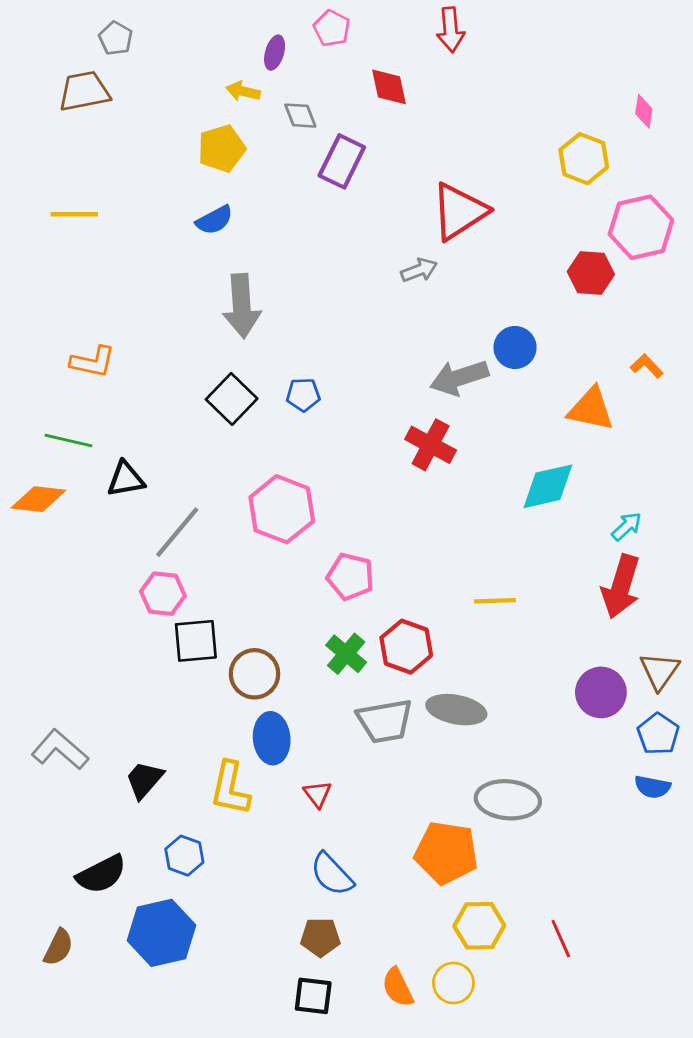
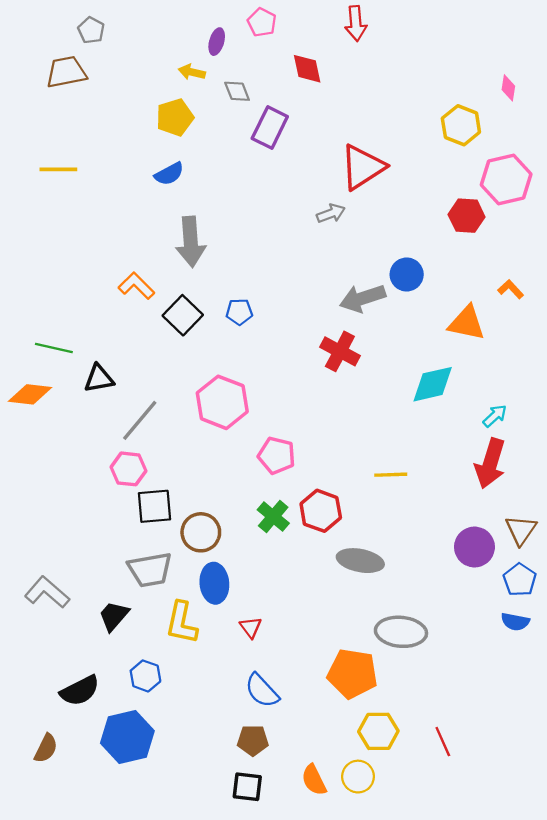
orange L-shape: (93, 362) -> (136, 286), moved, turned -147
gray trapezoid: (385, 721) -> (150, 570), moved

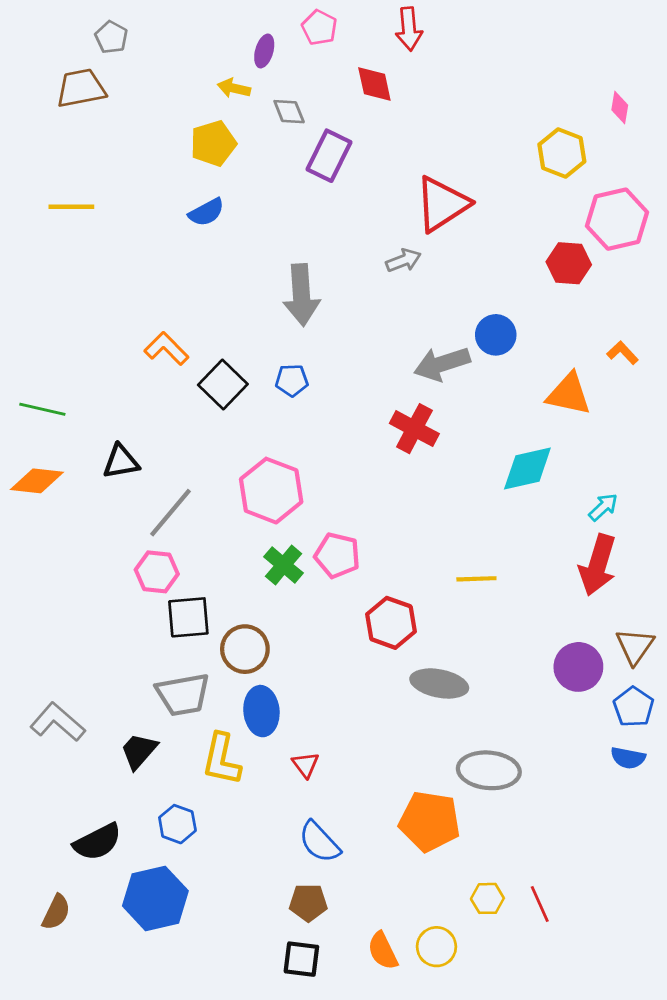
red arrow: (356, 23) -> (409, 29), moved
gray arrow: (191, 242) -> (301, 295), moved
green line: (54, 348) -> (42, 409), moved
green cross: (273, 516) -> (284, 565), moved
yellow hexagon: (378, 731) -> (487, 898), moved, size x0.7

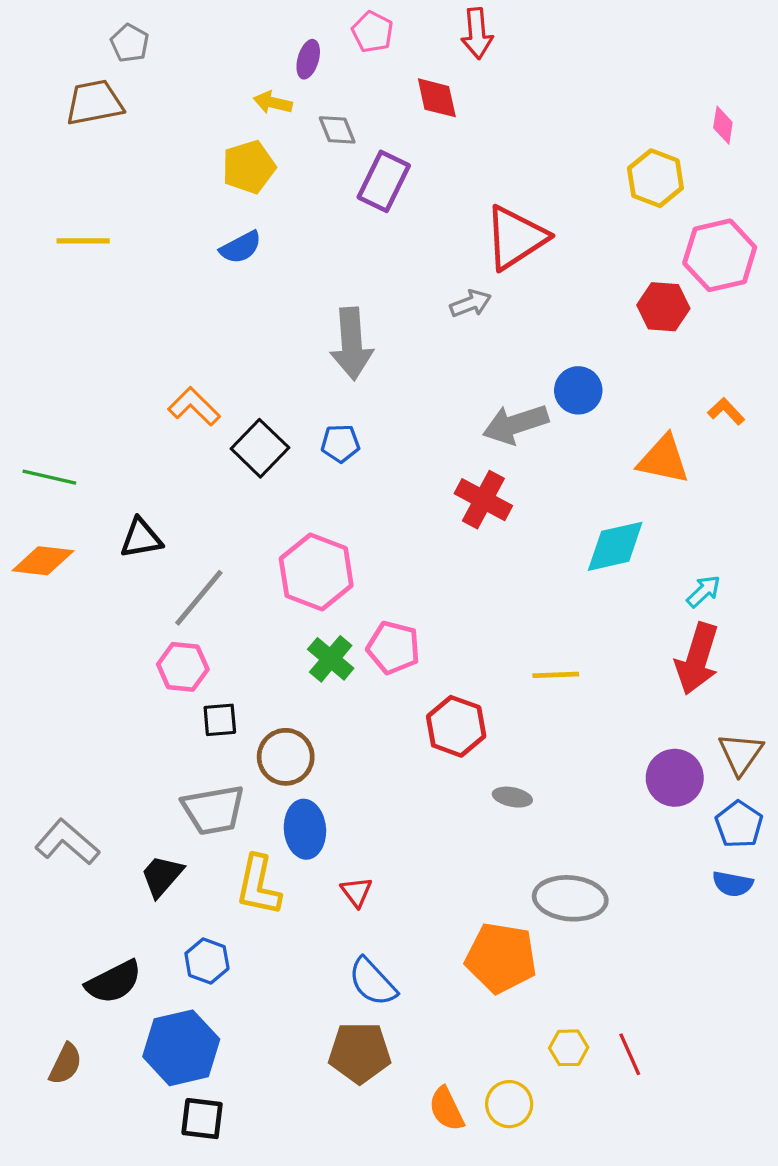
black square: (188, 617) -> (220, 720), size x0.7
gray ellipse: (439, 683) -> (512, 797), size x0.6
brown pentagon: (308, 903) -> (360, 1053), size x1.4
black square: (301, 959) -> (202, 1119), moved

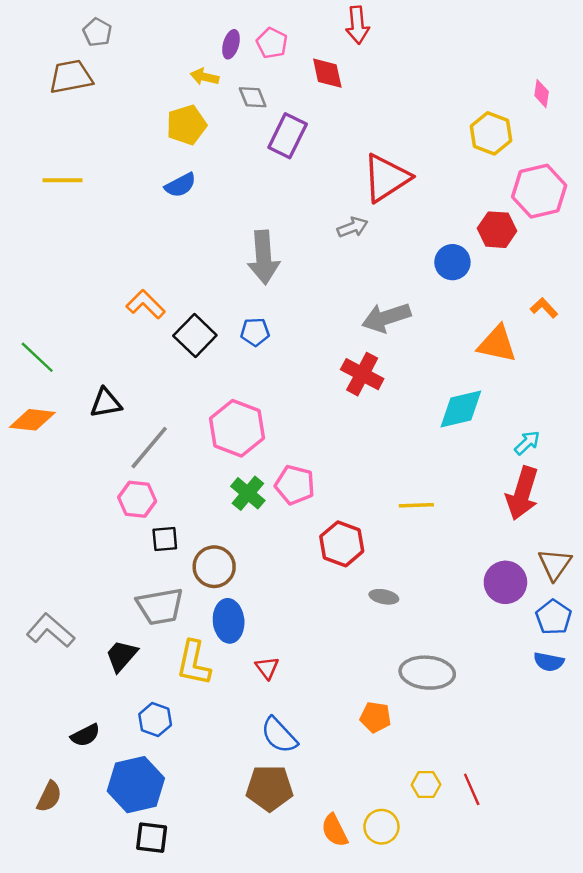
pink pentagon: (372, 32) -> (272, 43), moved
blue circle: (578, 390) -> (452, 262), moved
green line: (49, 477) -> (37, 357), turned 30
orange pentagon: (501, 958) -> (375, 717), size x0.6
black semicircle: (114, 982) -> (85, 735), size x0.7

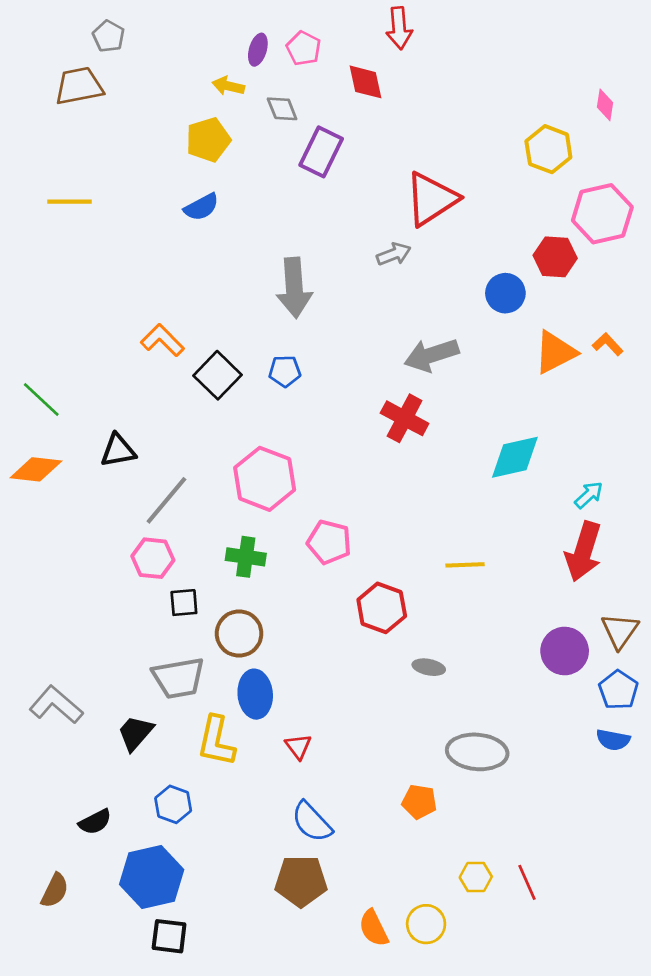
orange triangle: (497, 344) -> (555, 352), moved, turned -39
green cross: (248, 493) -> (246, 557), moved, turned -32

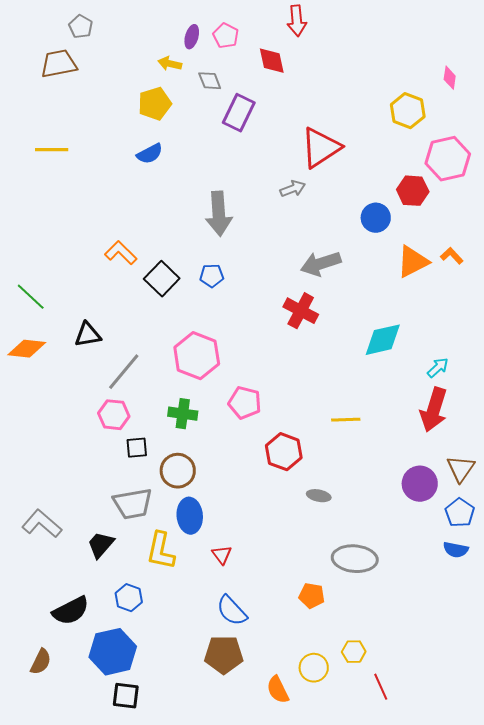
black semicircle: (95, 822) -> (71, 611), size x1.5
red line: (527, 882) -> (381, 687), moved
yellow circle: (426, 924) -> (314, 668), moved

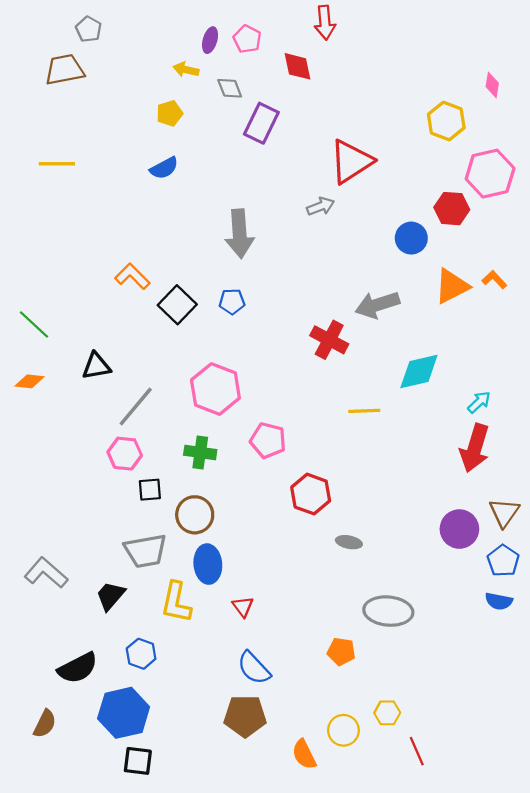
yellow pentagon: (155, 104) -> (170, 113), size x0.7
gray arrow: (321, 264) -> (377, 305), moved
orange diamond: (27, 349) -> (30, 381), size x0.7
yellow line: (346, 420) -> (364, 411), moved

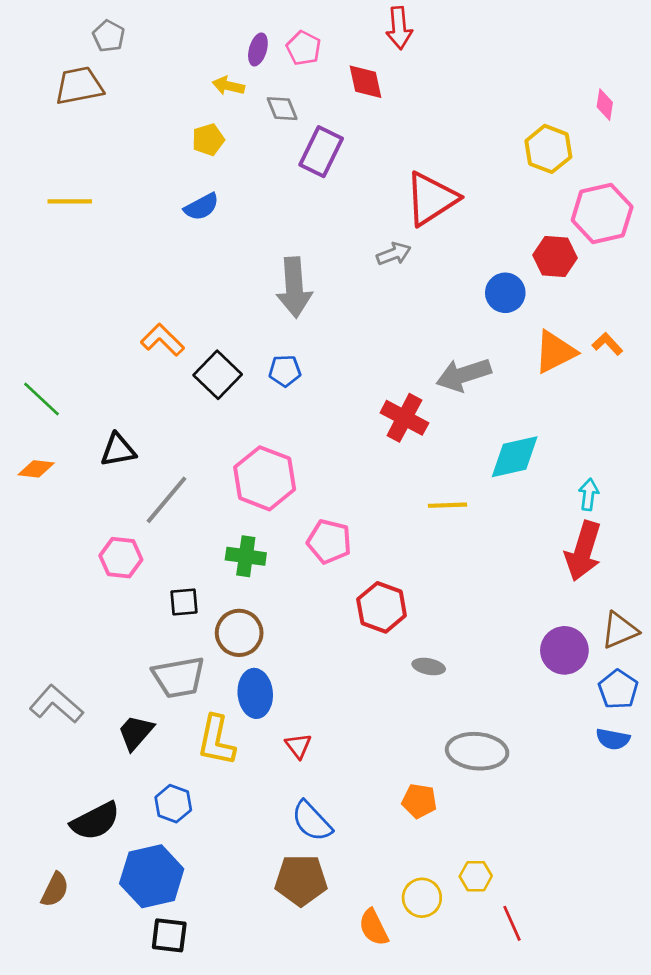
cyan arrow: (479, 402) -> (589, 494), turned -40
pink hexagon: (125, 454) -> (121, 558), moved
brown triangle: (504, 513) -> (620, 630), turned 32

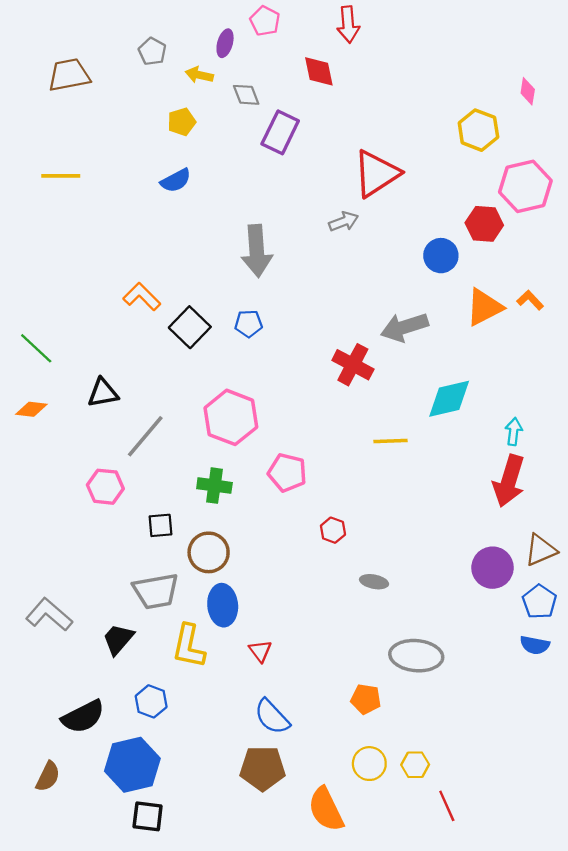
gray pentagon: (109, 36) -> (152, 51), moved
pink pentagon: (304, 48) -> (265, 21), moved
red hexagon: (382, 607) -> (333, 530), size x0.6
yellow circle: (422, 898) -> (369, 764), moved
orange semicircle: (374, 927) -> (326, 809), size x1.4

